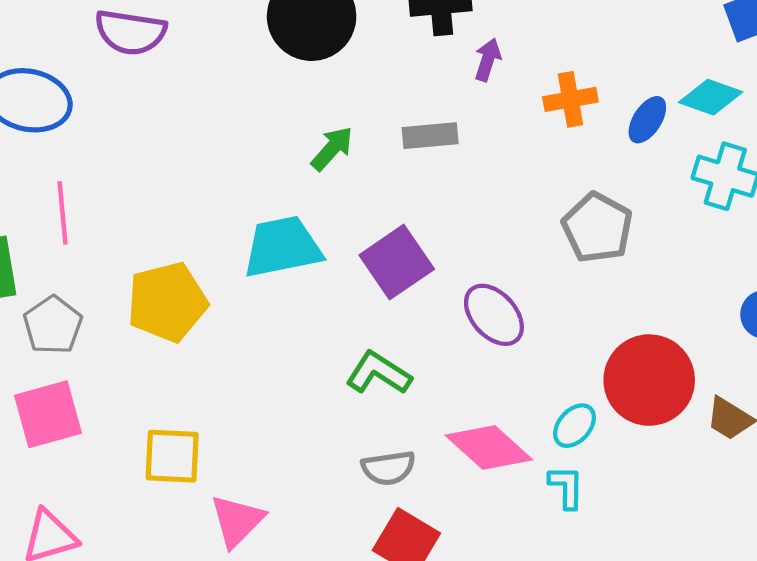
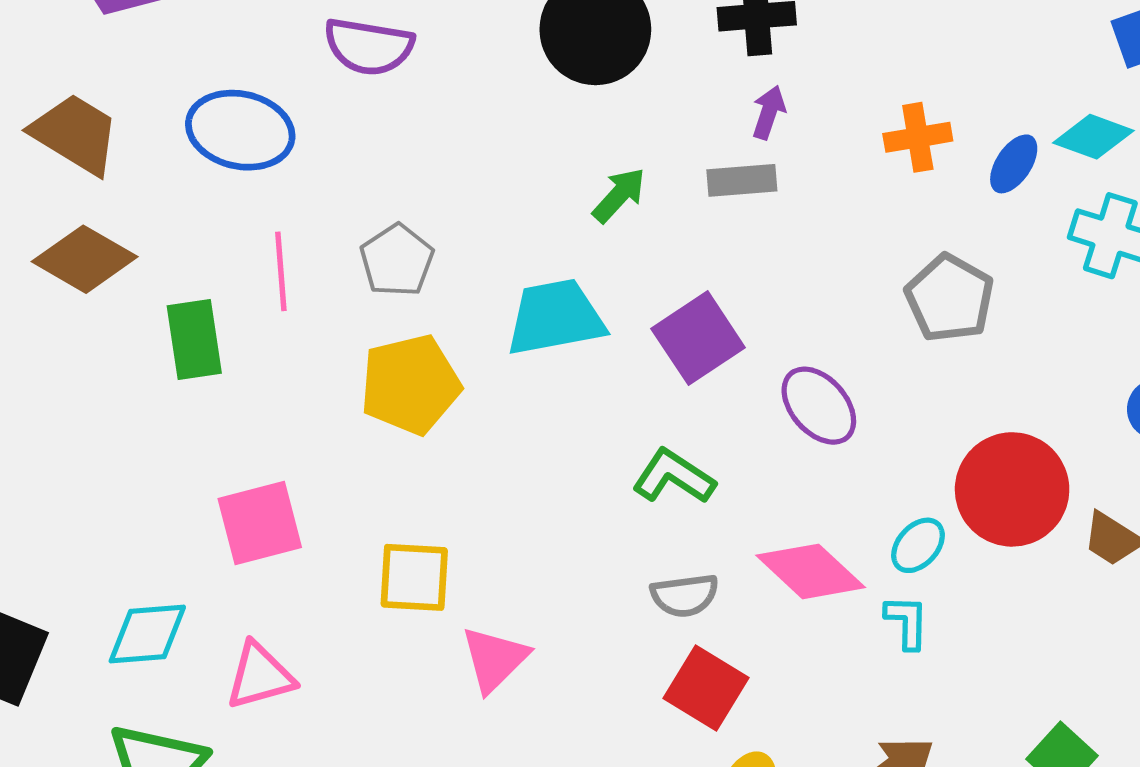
purple arrow: (488, 60) -> (769, 112), moved
gray pentagon: (53, 325) -> (397, 260), moved

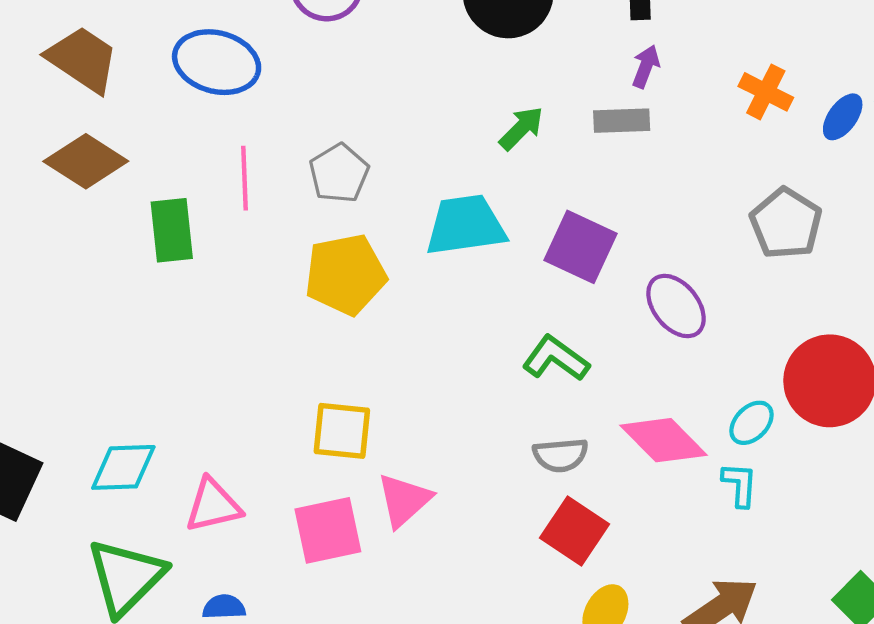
orange cross: (918, 137) -> (766, 92), turned 34
purple square: (698, 338) -> (580, 247), turned -34
pink square: (260, 523) -> (328, 530), moved

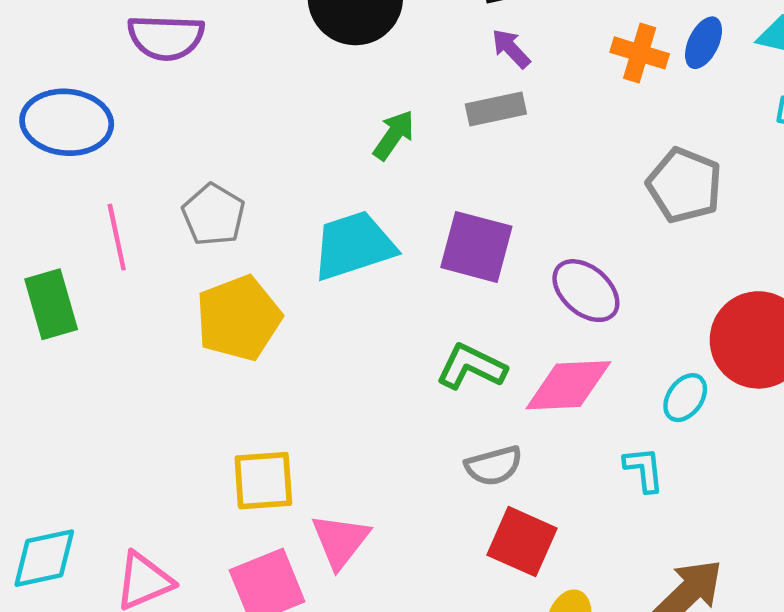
purple arrow: (646, 66) -> (511, 49), turned -54
blue ellipse: (843, 117) -> (704, 43), moved
pink diamond: (663, 440) -> (568, 385), moved, turned -38
cyan L-shape: (740, 485) -> (644, 469), moved

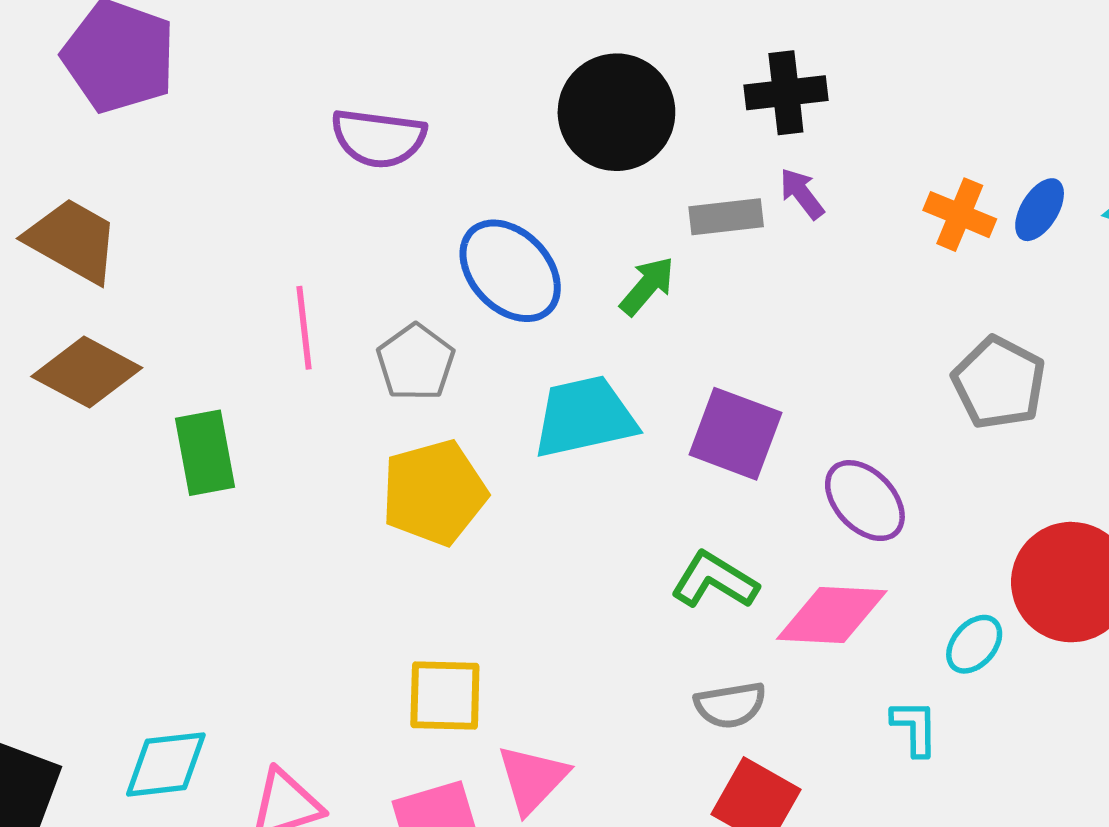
gray rectangle: (496, 109) -> (726, 217), moved
blue ellipse: (67, 122) -> (510, 271), moved, turned 36
pink line: (117, 237) -> (304, 328), moved

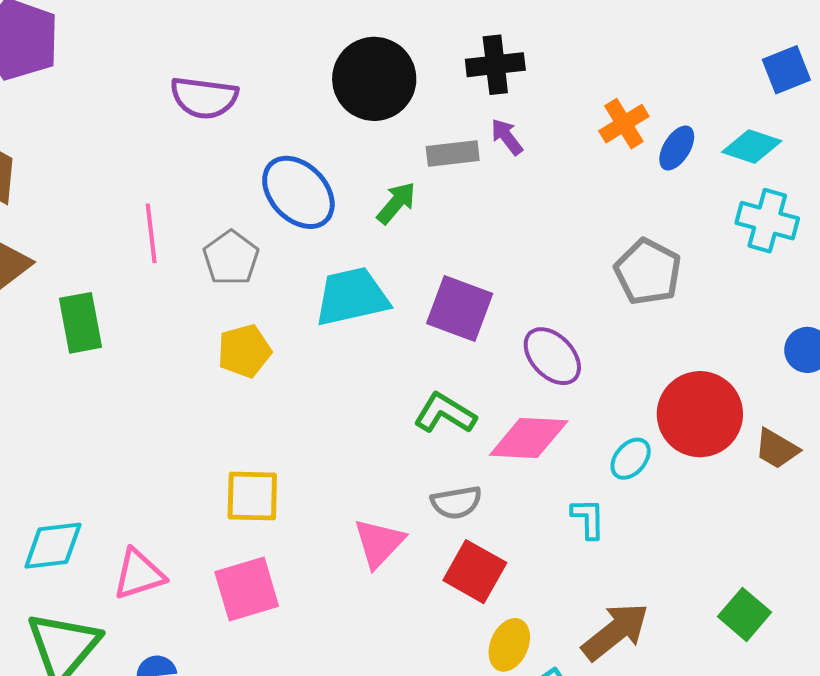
orange cross: (960, 215) -> (624, 124), moved, turned 36
yellow pentagon: (434, 493) -> (244, 351), size x0.7
pink triangle: (532, 779) -> (379, 543), moved

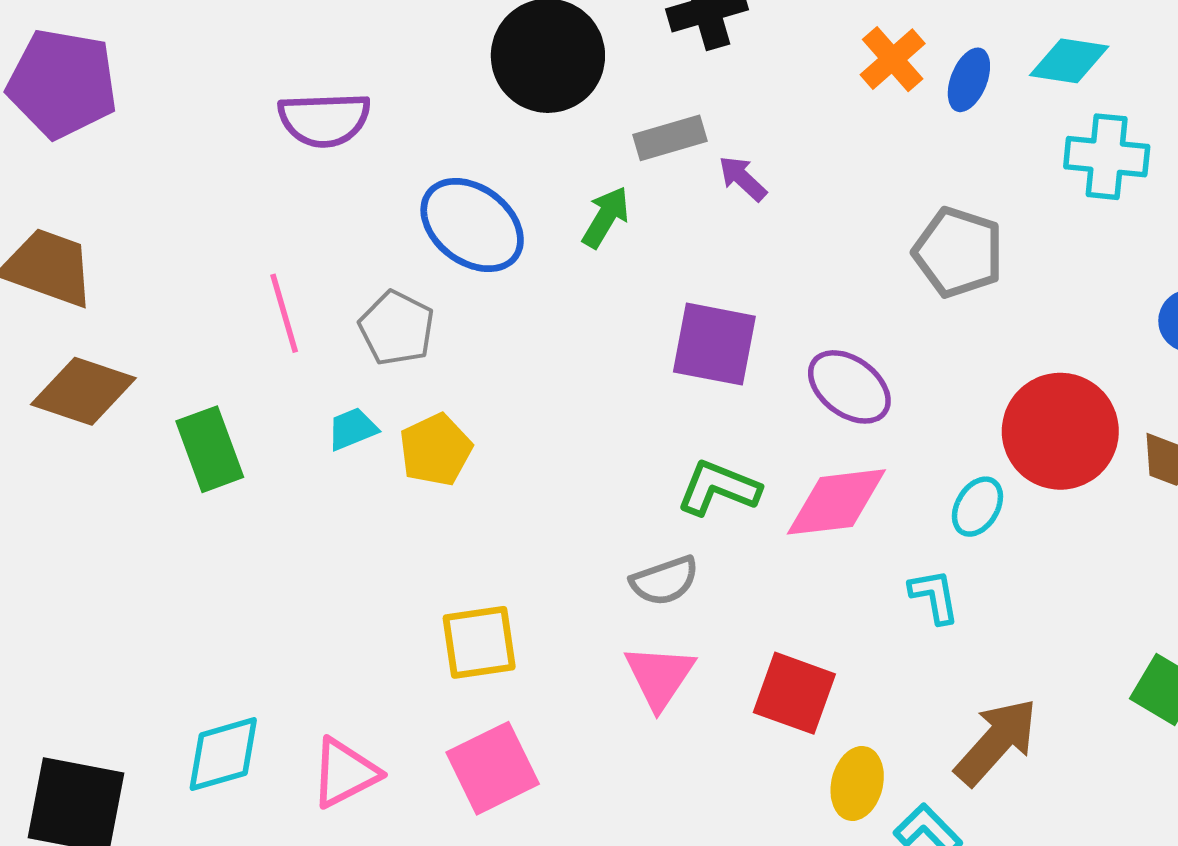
purple arrow: (507, 137) -> (743, 178), moved
cyan trapezoid: (352, 297) -> (352, 429), moved, size x0.5
gray semicircle: (456, 502) -> (665, 581), moved

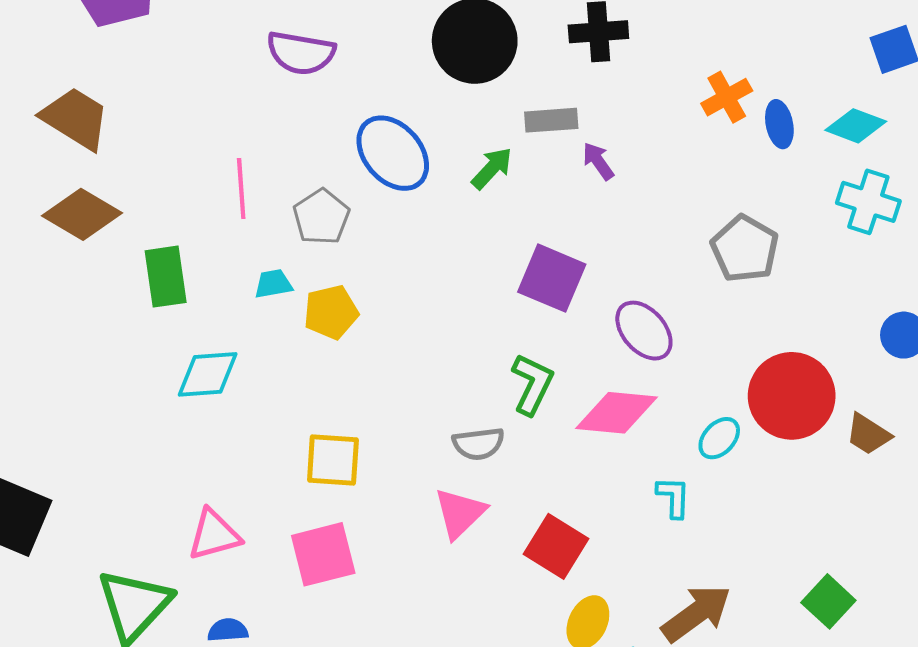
blue ellipse: (969, 80) -> (779, 124), turned -45
green L-shape: (718, 488) -> (532, 384), turned 82
cyan diamond: (223, 754) -> (208, 374), moved

